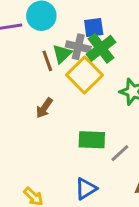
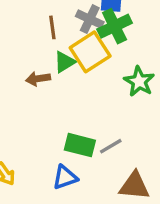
green triangle: (62, 54) -> (65, 62), moved
brown arrow: (44, 108) -> (38, 79), turned 35
green rectangle: (92, 140) -> (80, 145), moved

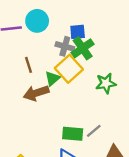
brown line: (52, 27) -> (29, 65), moved
brown arrow: (38, 79) -> (36, 93), size x1.5
green star: (139, 81) -> (106, 83), turned -30

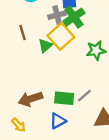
gray cross: (65, 46) -> (57, 15), turned -30
brown arrow: (36, 93) -> (30, 99), moved

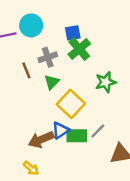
gray cross: (57, 15) -> (48, 57), moved
yellow square: (61, 36) -> (71, 104), moved
blue triangle: (58, 121) -> (60, 130), moved

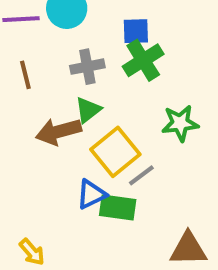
brown line: (26, 70) -> (25, 75), moved
gray line: (98, 131) -> (141, 175), moved
brown arrow: (41, 140) -> (58, 131), moved

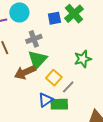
green cross: (143, 60) -> (74, 14), moved
green triangle: (88, 110) -> (37, 60), size x1.5
yellow square: (115, 152) -> (54, 78), size x0.7

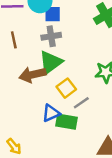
blue square: (54, 18) -> (53, 14), moved

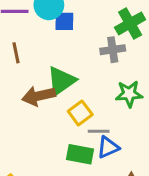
gray cross: (51, 36) -> (113, 50), moved
gray line: (81, 103) -> (99, 131), turned 35
blue triangle: (51, 113) -> (108, 147), moved

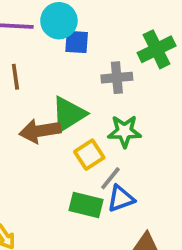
gray cross: (113, 50) -> (117, 78), moved
green star: (129, 94) -> (124, 131), moved
gray line: (99, 131) -> (110, 178), turned -55

